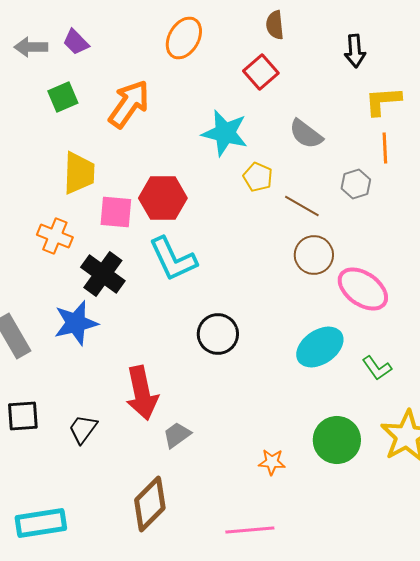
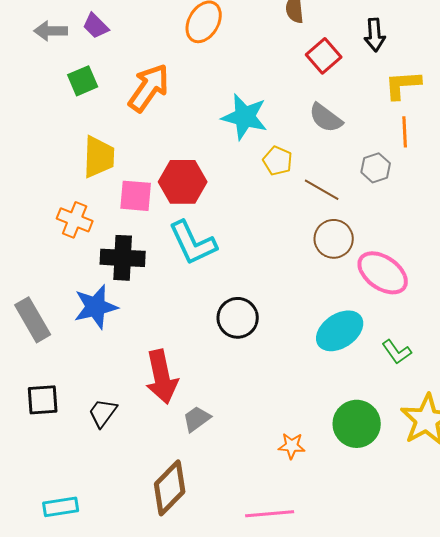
red square: (261, 72) -> (324, 56), moved
black cross: (103, 274) -> (123, 258), turned -33
cyan rectangle: (41, 523) -> (61, 507), size x0.7

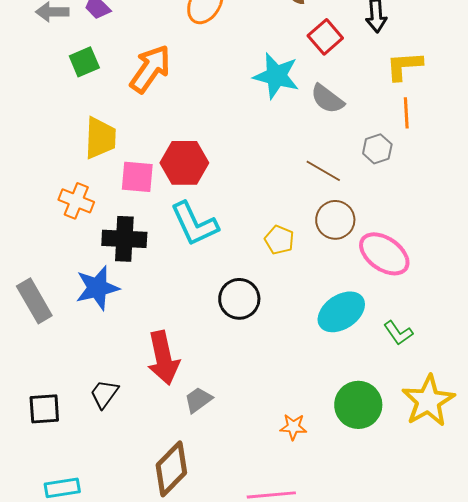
cyan star: (245, 117) -> (276, 76), moved
yellow pentagon: (278, 161) -> (279, 240), moved
black square: (43, 400) -> (44, 409), moved

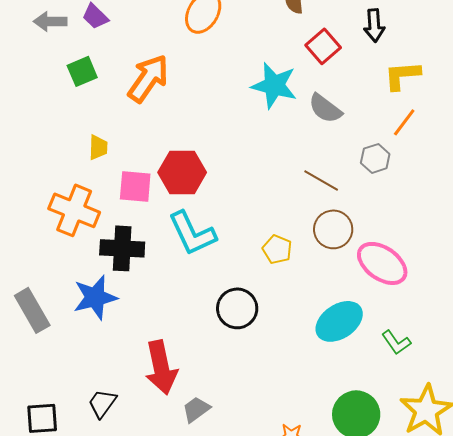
orange line: (406, 113) -> (404, 122), turned 40
yellow trapezoid: (100, 138) -> (98, 147), size x0.6
orange cross: (76, 201) -> (74, 210), size x1.4

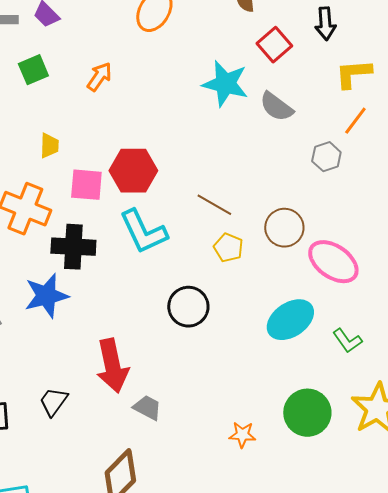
orange arrow: (148, 78) -> (99, 77), size x0.6
brown line: (321, 180) -> (214, 205), moved
gray trapezoid: (196, 409) -> (147, 408), turned 64

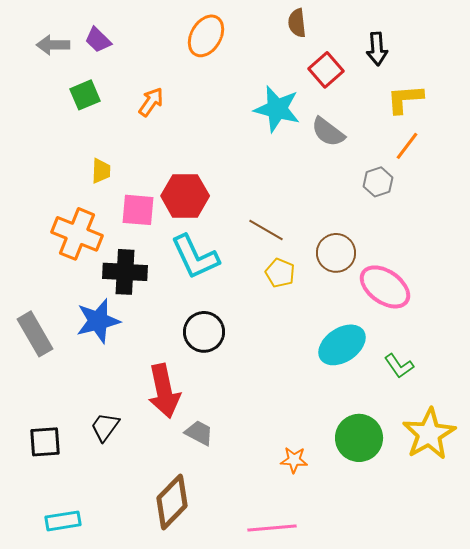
black circle: (188, 307) -> (204, 332), moved

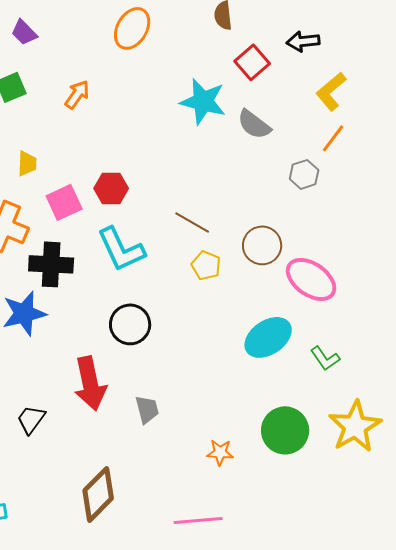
black arrow: (377, 49) -> (303, 41), turned 88
yellow L-shape: (405, 99) -> (331, 91), turned -36
red hexagon: (185, 196) -> (111, 188), size x0.7
pink square: (138, 210) -> (64, 202), turned -30
gray trapezoid: (199, 433) -> (147, 409), moved, turned 48

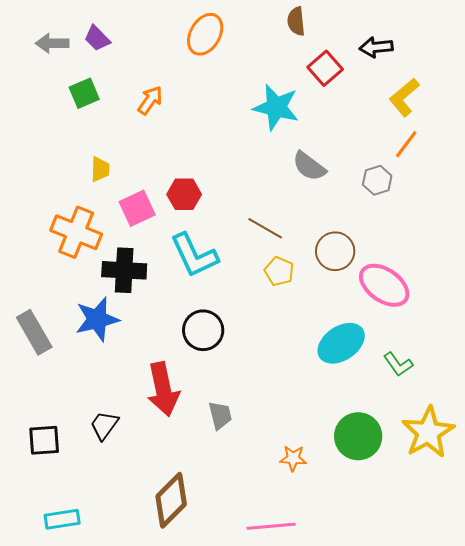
gray semicircle: (254, 124) -> (309, 166), moved

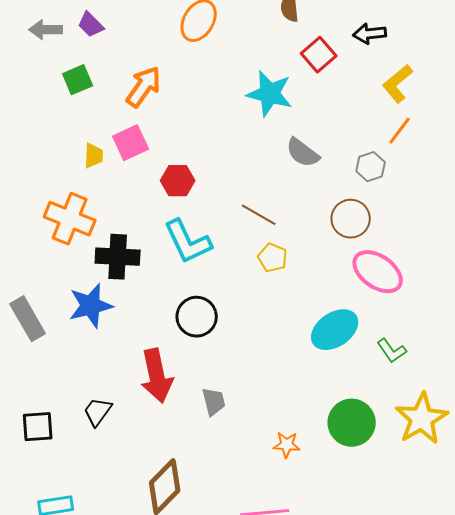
orange arrow: (150, 100) -> (144, 87), size x1.4
pink square: (137, 208) -> (131, 143), moved
brown circle: (335, 251) -> (351, 219), moved

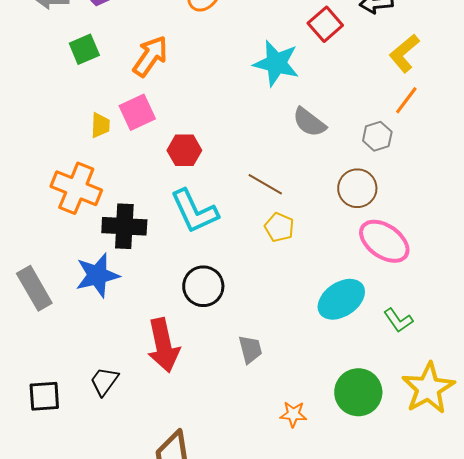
gray trapezoid: (214, 402) -> (250, 349), moved

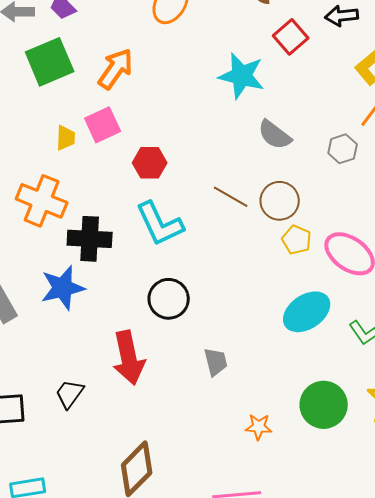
green square: (84, 49) -> (50, 62), size x1.6
brown circle: (357, 188) -> (280, 201), moved
yellow pentagon: (279, 227) -> (297, 240), moved

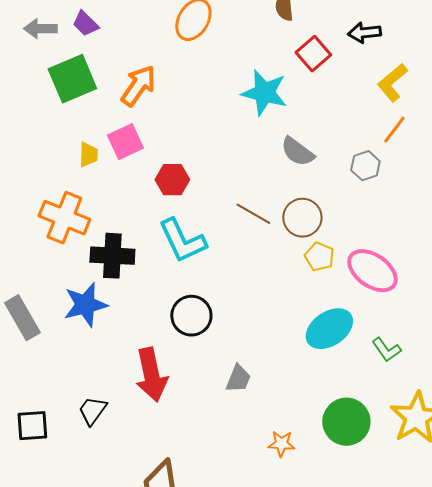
gray trapezoid: (216, 362) -> (238, 379), turned 36

